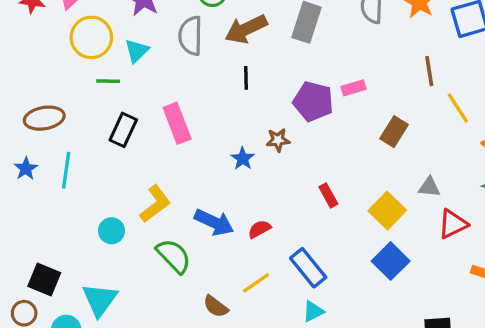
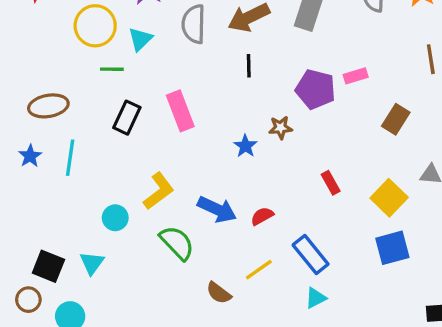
blue square: (391, 261) -> (392, 248), turned 30
cyan triangle: (100, 300) -> (92, 263), moved, size x0.7

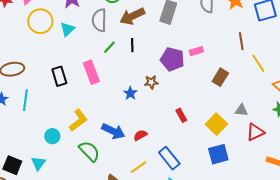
green line: (112, 69) -> (109, 47), moved, turned -48
black rectangle: (127, 118) -> (59, 76), turned -42

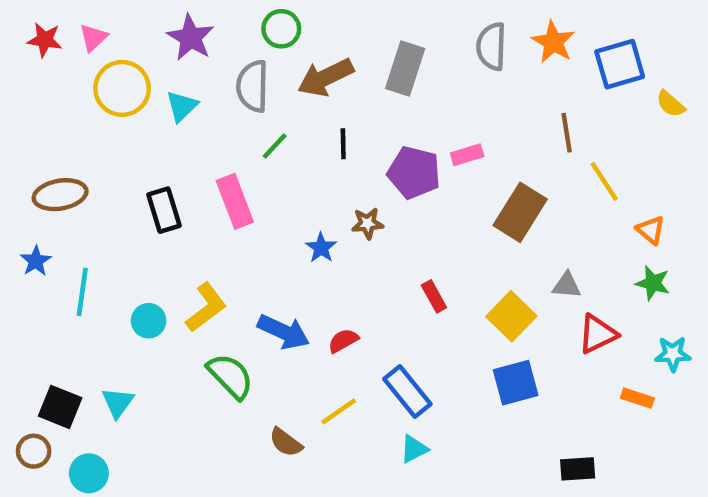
black line: (132, 45) -> (343, 144), moved
brown rectangle: (220, 77) -> (520, 212), size x1.4
cyan line: (25, 100) -> (82, 292), moved
cyan circle: (52, 136) -> (149, 321), moved

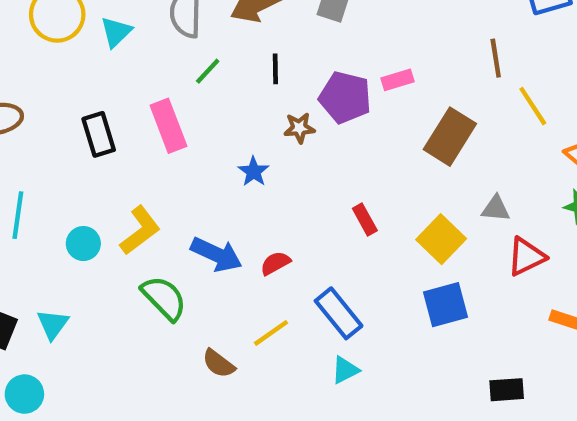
brown star: (368, 223) -> (299, 128), moved

